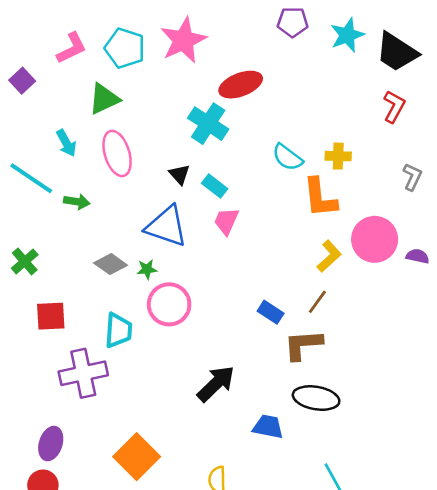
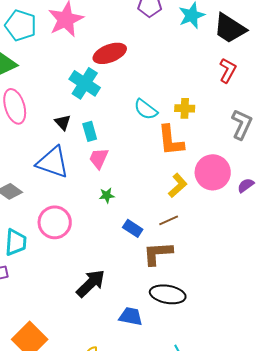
gray L-shape: (412, 177) -> (242, 124), size x1.4
cyan rectangle: (215, 186) -> (90, 131), turned 36
purple semicircle: (418, 256) -> (246, 185), turned -48
green star: (147, 269) -> (107, 195), moved
brown line: (317, 302) -> (169, 220), turned 30

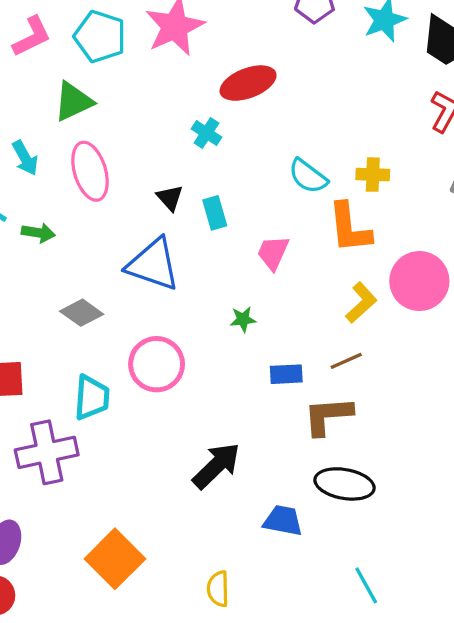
cyan cross: (85, 83) -> (206, 133), size x0.6
pink trapezoid: (99, 158) -> (273, 253), moved
blue rectangle: (133, 228) -> (286, 374), turned -36

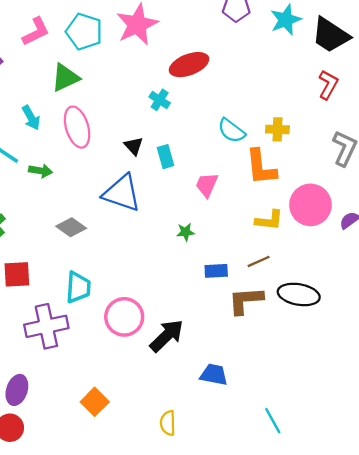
yellow L-shape: (361, 303) -> (269, 220), turned 48
pink circle: (157, 364) -> (124, 317), moved
black ellipse: (345, 484) -> (299, 294), moved
orange square: (115, 559) -> (95, 402), size x0.7

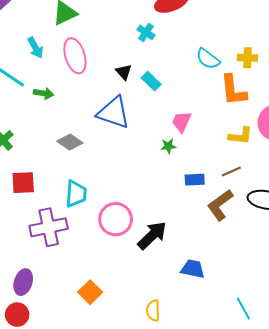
cyan rectangle: (165, 157) -> (151, 81), turned -30
pink trapezoid: (207, 185) -> (182, 122), moved
brown L-shape: (246, 300) -> (220, 205), turned -32

